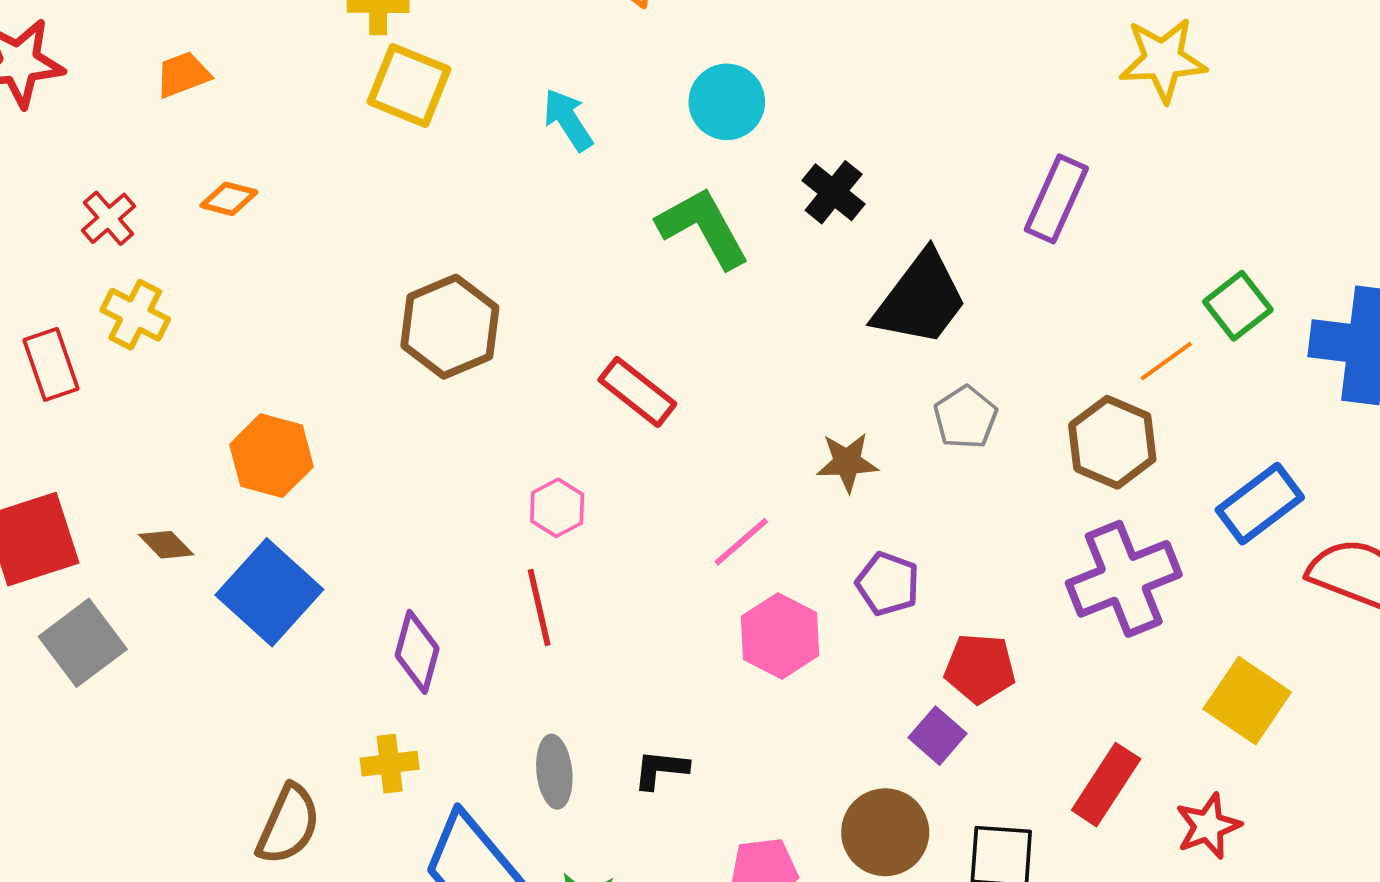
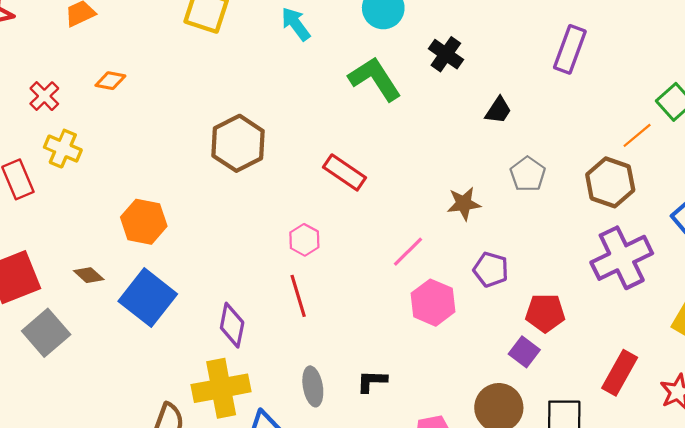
black trapezoid: (921, 299) -> (498, 110), size x0.5
yellow cross: (390, 764) -> (221, 388), size x1.8

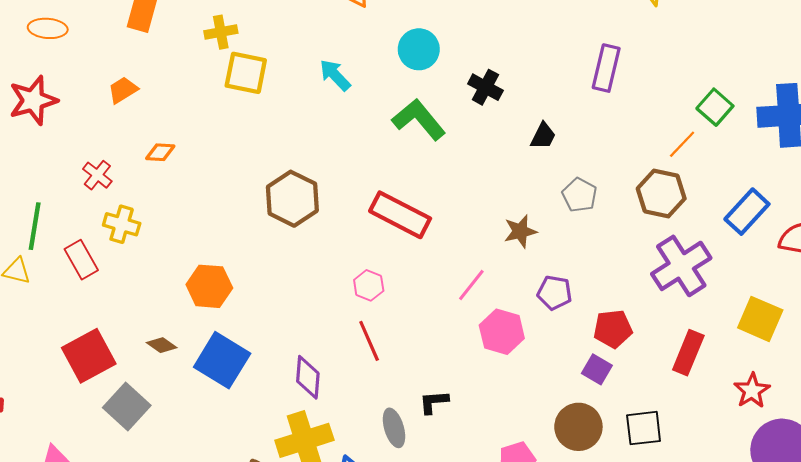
red rectangle: (345, 172) -> (400, 215), size x1.4
red rectangle: (620, 373) -> (688, 353), moved
black L-shape: (372, 381) -> (434, 402), moved

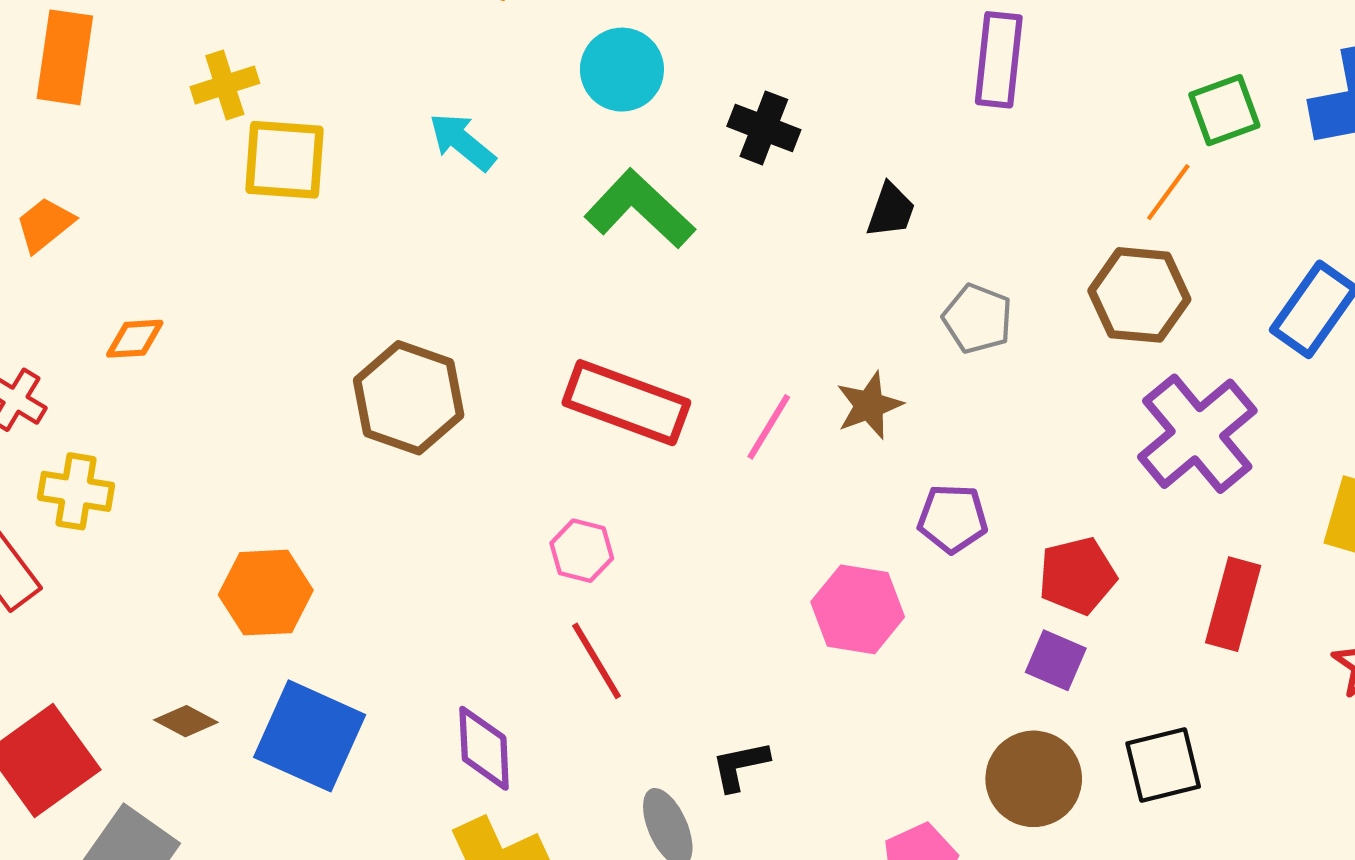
green square: (715, 107) -> (1224, 110), turned 36
pink line: (471, 285) -> (769, 427), moved

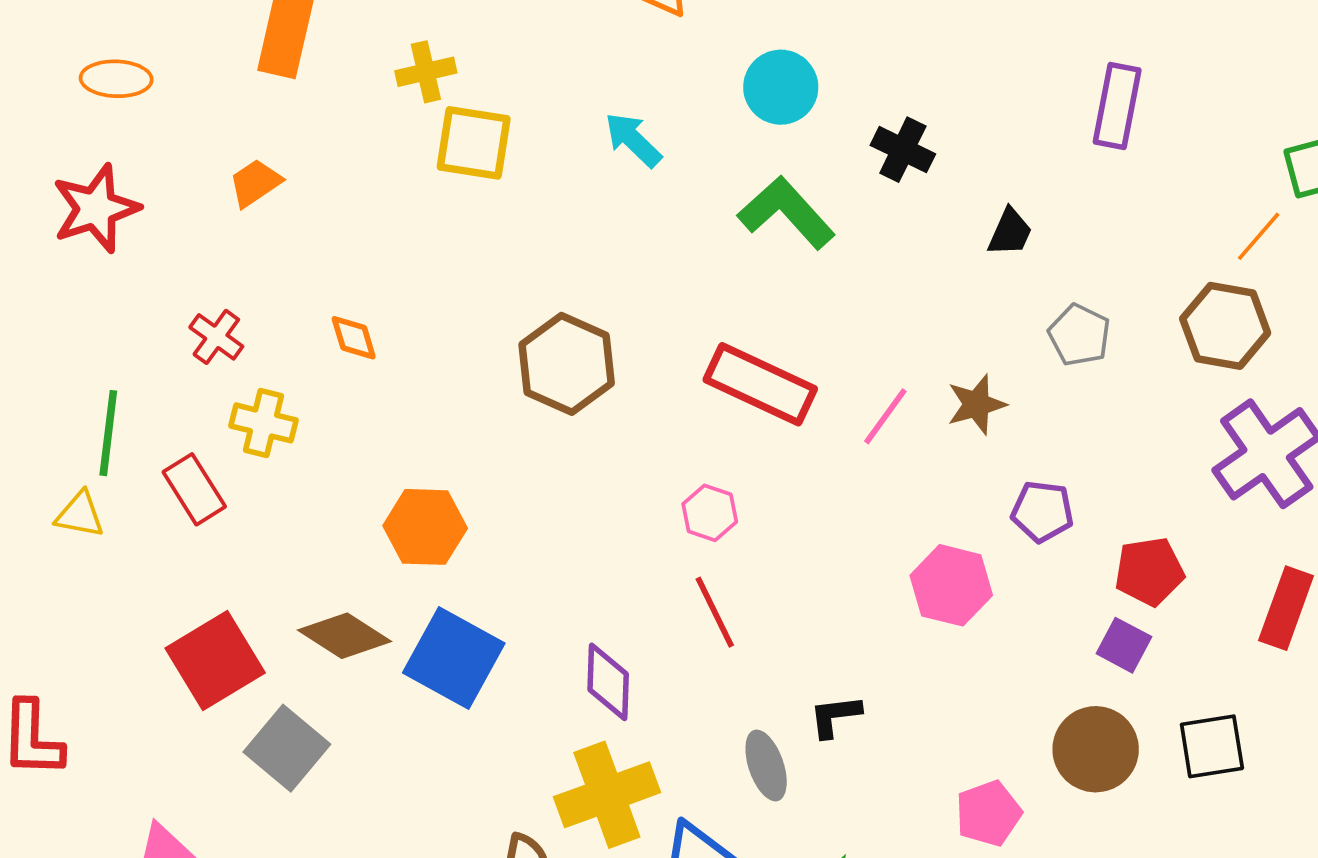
orange diamond: (135, 339) -> (354, 338), moved, turned 72
brown diamond: (186, 721) -> (345, 636), size x1.6

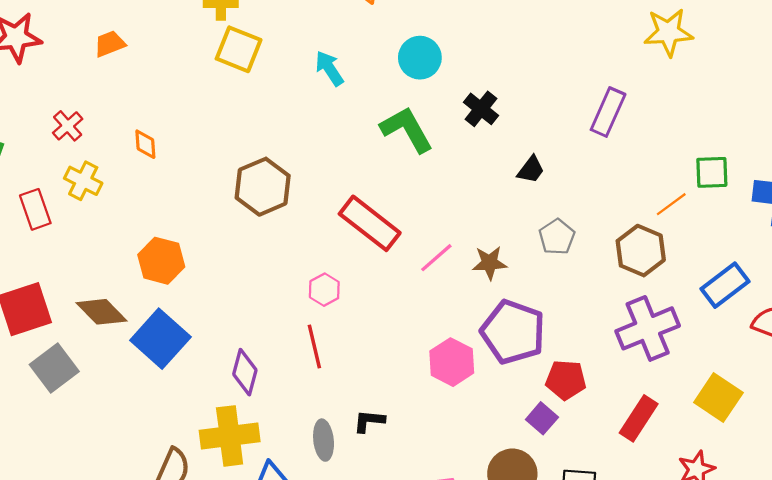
purple pentagon: (1042, 511) -> (513, 332), size x1.8

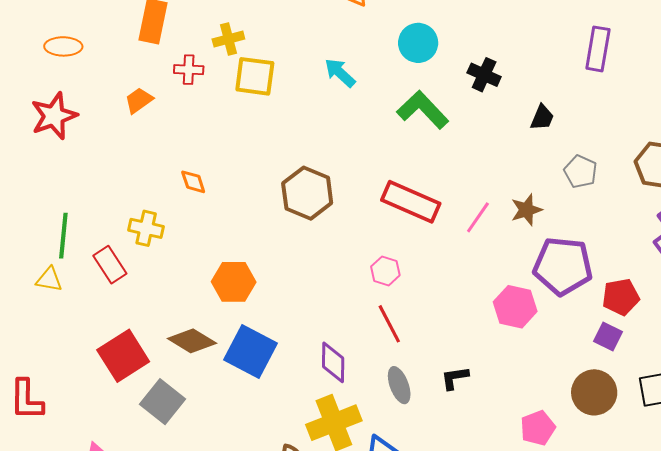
red cross: (68, 126) -> (189, 70), moved, turned -32
gray ellipse: (324, 440) -> (399, 385), moved

